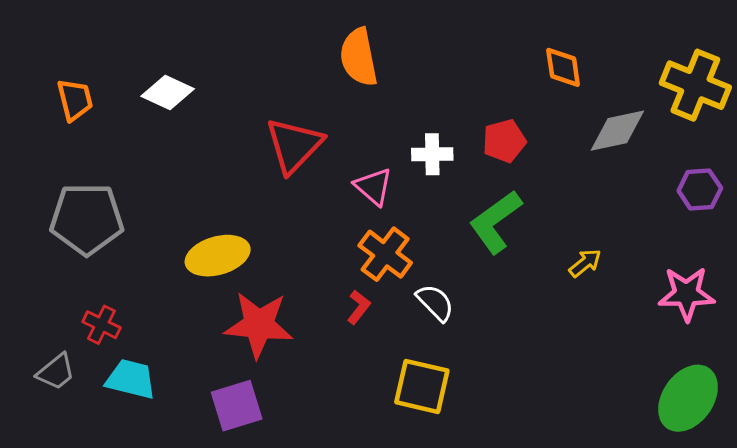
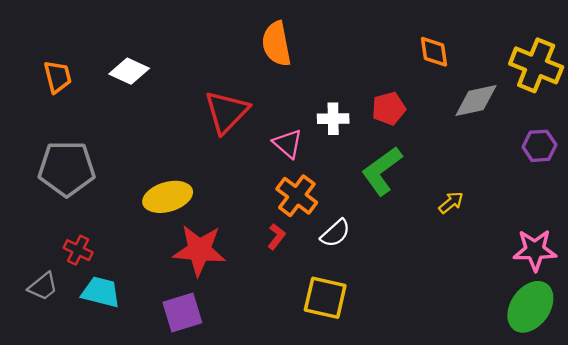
pink star: (687, 294) -> (535, 250), moved
white semicircle: (435, 303) -> (335, 233), turned 92

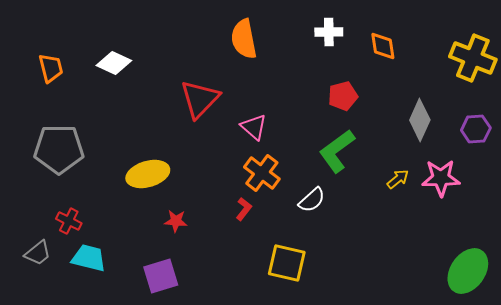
gray diamond: (476, 101) -> (420, 120), moved, turned -54
white cross: (333, 119) -> (329, 32), moved
white semicircle: (335, 233) -> (312, 200), moved
red star: (199, 250) -> (176, 221), size x0.5
pink star: (535, 250) -> (441, 178), moved

